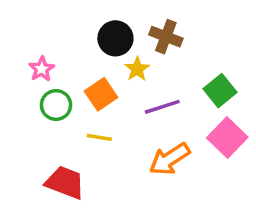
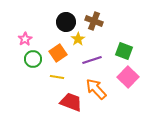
green square: (220, 91) -> (124, 51), turned -30
orange arrow: (170, 159) -> (96, 89), turned 80
red trapezoid: (65, 182) -> (71, 102), moved

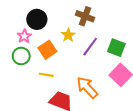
black circle: (66, 22) -> (37, 19), moved
pink star: (25, 39) -> (24, 36), moved
purple line: (92, 60) -> (90, 47), moved, turned -36

